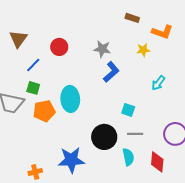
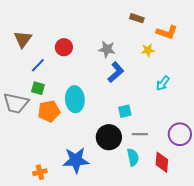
cyan square: (128, 110) -> (125, 111), moved, turned -32

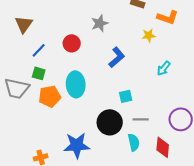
red circle: (64, 47) -> (72, 43), moved
gray star: (107, 49) -> (100, 23), moved, turned -30

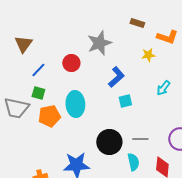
gray star: (100, 23) -> (99, 43), size x1.4
cyan square: (126, 96) -> (125, 101), moved

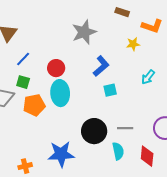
red circle: (71, 63) -> (56, 68), moved

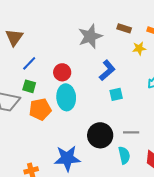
brown rectangle: (122, 12) -> (124, 28), moved

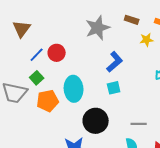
red circle: (62, 72) -> (57, 53), moved
green square: (29, 86) -> (37, 78), turned 32
cyan square: (116, 94) -> (114, 88), moved
black circle: (100, 135) -> (96, 121), moved

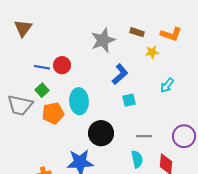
brown triangle: (22, 29) -> (23, 28), moved
blue line: (37, 55) -> (42, 67), turned 56
cyan square: (114, 88) -> (129, 100), moved

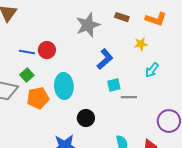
yellow star: (152, 52) -> (141, 44), moved
black circle: (101, 133) -> (86, 118), size x0.7
gray line: (144, 136) -> (129, 97), moved

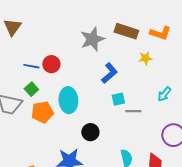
brown rectangle: (122, 17) -> (126, 31), size x1.6
cyan arrow: (152, 70) -> (164, 94), moved

